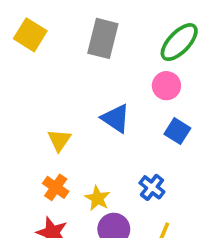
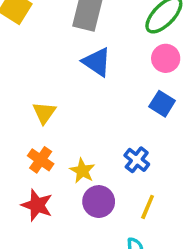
pink circle: (166, 86) -> (166, 58), moved
blue triangle: (116, 118) -> (97, 62), moved

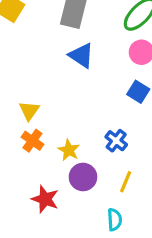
yellow triangle: (44, 113) -> (29, 111), moved
red star: (37, 205) -> (45, 199), moved

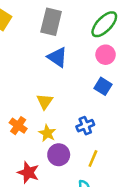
yellow triangle: (29, 111) -> (45, 102), moved
blue cross: (116, 141) -> (85, 126), turned 30

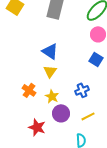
blue triangle: (57, 57) -> (50, 51), moved
yellow line: (93, 159) -> (88, 116), turned 40

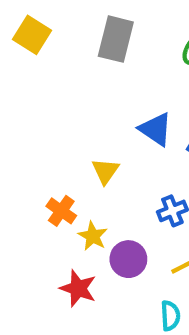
blue triangle: (50, 51) -> (156, 129), moved
yellow star: (52, 96) -> (93, 236), moved

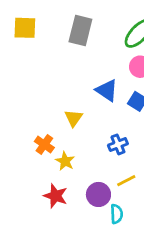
yellow square: (32, 35) -> (25, 28), turned -30
purple circle: (128, 259) -> (98, 194), moved

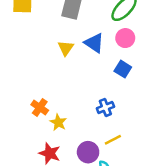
blue triangle: (107, 90) -> (94, 43), moved
yellow triangle: (73, 118) -> (66, 48), moved

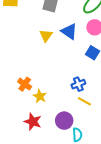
yellow line: (113, 140) -> (84, 101), moved, turned 56

